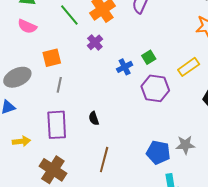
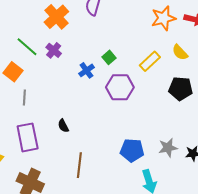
green line: (69, 15) -> (27, 47), moved
orange square: (52, 58) -> (13, 72), turned -30
gray star: (185, 145) -> (168, 148), moved

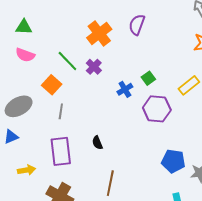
blue pentagon: (132, 150) -> (173, 161), moved

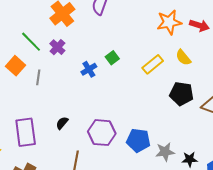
purple hexagon: (157, 109) -> (102, 133), moved
gray line: (61, 111) -> (38, 77), moved
black semicircle: (97, 143) -> (62, 123), turned 64

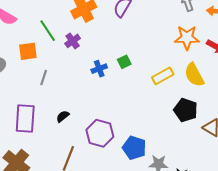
yellow semicircle: (183, 57) -> (194, 75), size x1.4
orange square: (16, 66) -> (28, 51), turned 30
gray line: (38, 77) -> (44, 78), moved

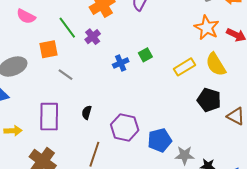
orange star: (187, 38) -> (207, 28), turned 30
gray line: (44, 78) -> (66, 75), turned -70
black semicircle: (63, 116) -> (87, 112), turned -32
blue pentagon: (134, 148) -> (160, 140), turned -30

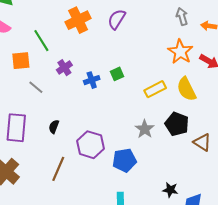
purple cross: (93, 37) -> (64, 68), moved
gray star: (185, 155) -> (145, 129), moved, turned 30

